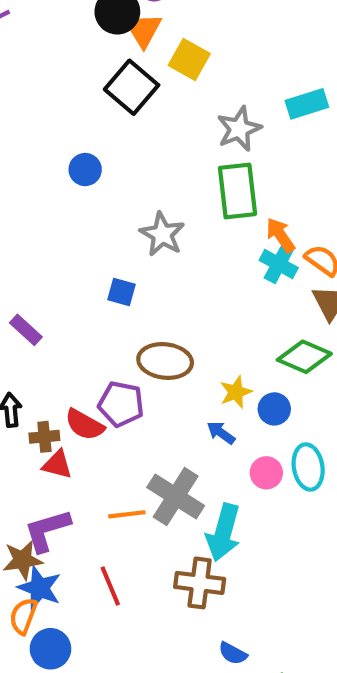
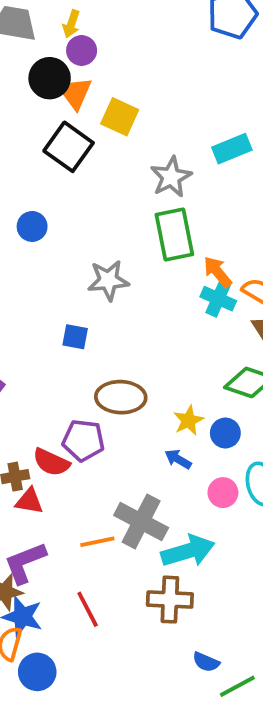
gray star: (162, 234) -> (108, 280), turned -30
cyan arrow: (223, 532) -> (188, 551), turned -117

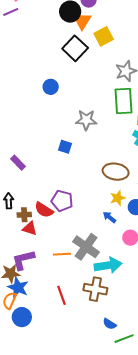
yellow square: (120, 117) -> (104, 36), turned 30
brown ellipse: (121, 397) -> (116, 172), moved
red line: (88, 609) -> (61, 295), moved

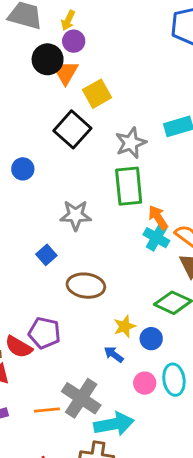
black square: (75, 48) -> (72, 129), moved
blue square: (65, 147) -> (46, 255), turned 32
brown ellipse: (116, 172) -> (86, 286), moved

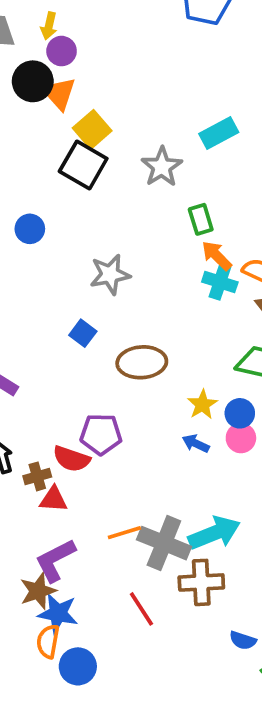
yellow square: (97, 94) -> (92, 129), moved
green rectangle: (129, 186) -> (201, 219), moved, size x0.6
pink circle: (145, 383) -> (241, 438), moved
gray cross: (81, 398) -> (164, 543), moved

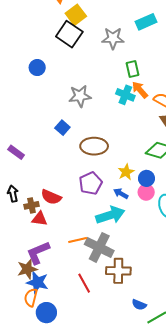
gray star: (162, 167) -> (113, 38), turned 30
cyan cross: (220, 282) -> (125, 95), moved
purple pentagon: (101, 434) -> (91, 183), moved, turned -30
cyan arrow: (214, 533) -> (110, 215), moved

